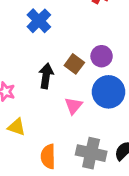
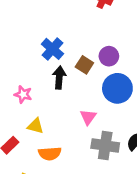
blue cross: (39, 21) -> (53, 49), moved
pink triangle: (73, 106) -> (88, 117), moved
orange semicircle: (48, 156) -> (50, 154), moved, turned -90

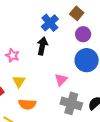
blue cross: (53, 49) -> (50, 23), moved
brown square: (84, 65) -> (77, 13), moved
yellow triangle: (35, 126) -> (19, 81), turned 40

